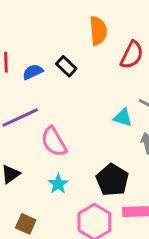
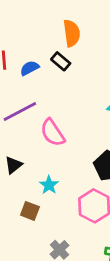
orange semicircle: (98, 31) -> (72, 33), moved
cyan star: (58, 184) -> (49, 185), moved

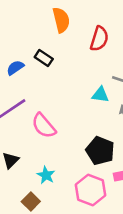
orange semicircle: (72, 33) -> (61, 20), moved
brown square: (30, 211) -> (31, 201), turned 30

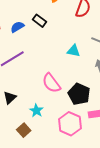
cyan triangle: (100, 95) -> (74, 51), moved
pink semicircle: (44, 126) -> (51, 83), moved

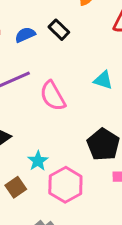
pink semicircle: (51, 83) -> (53, 96), moved
pink hexagon: (70, 124) -> (65, 185), moved

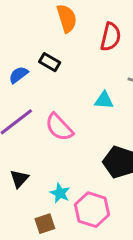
brown square: (16, 187) -> (45, 224), turned 30

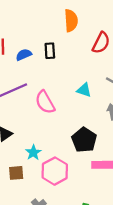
black rectangle: (50, 62) -> (50, 51), turned 42

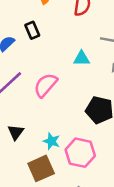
pink semicircle: (45, 102) -> (46, 85), turned 90
brown square: (16, 173) -> (41, 168), size x1.5

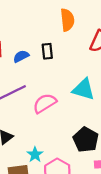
cyan triangle: (82, 58) -> (84, 89), size x1.5

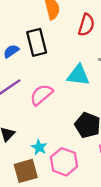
black rectangle: (47, 51) -> (37, 42), size x1.6

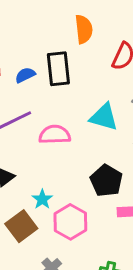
pink semicircle: (41, 95) -> (55, 135), turned 30
brown square: (26, 171) -> (21, 226), turned -30

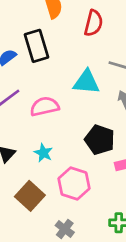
cyan star: (42, 199) -> (43, 153), moved

